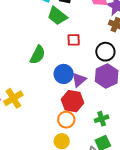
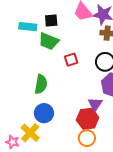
blue circle: (64, 74) -> (44, 113), moved
purple triangle: (79, 80) -> (95, 104), moved

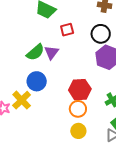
green semicircle: (41, 84) -> (35, 52), turned 36
purple triangle: (95, 104) -> (51, 52), moved

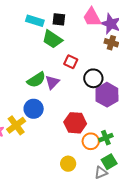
red square: (67, 30) -> (71, 62), turned 32
black circle: (101, 34) -> (93, 78), moved
orange circle: (78, 109) -> (91, 141), moved

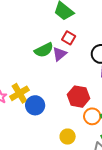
red square: (71, 62) -> (69, 38), moved
blue circle: (34, 109) -> (35, 105), moved

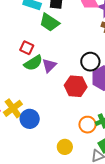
red square: (69, 38) -> (27, 48), moved
red hexagon: (78, 97) -> (76, 86), moved

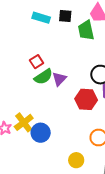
green trapezoid: (50, 22) -> (86, 30), moved, turned 45
red square: (27, 48) -> (37, 62), turned 32

